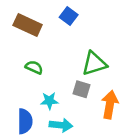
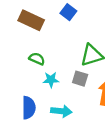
cyan star: (49, 101) -> (51, 80), moved

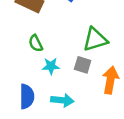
green semicircle: (37, 59) -> (36, 43), turned -140

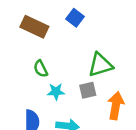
gray square: (83, 65) -> (88, 90), turned -30

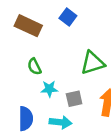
gray square: (88, 90) -> (74, 99), moved

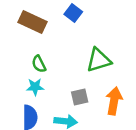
cyan star: (49, 89) -> (35, 87), moved

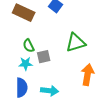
gray square: (80, 97) -> (44, 57), moved

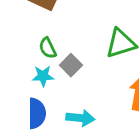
gray square: (44, 57) -> (71, 65), turned -32

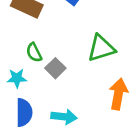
cyan star: (43, 76) -> (17, 78), moved

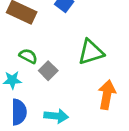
green semicircle: (34, 52) -> (28, 56), turned 144

